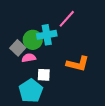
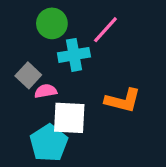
green circle: (33, 40) -> (52, 23), moved
white square: (44, 75) -> (69, 118), size x1.6

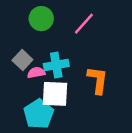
cyan cross: (74, 55) -> (56, 65), moved
orange L-shape: (123, 101) -> (98, 80), turned -96

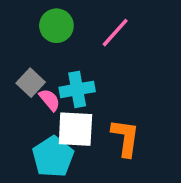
pink semicircle: (36, 73) -> (50, 100), turned 60
orange L-shape: (98, 80) -> (125, 138), moved

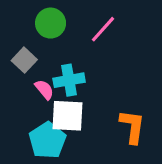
gray square: (31, 83) -> (24, 60), moved
orange L-shape: (125, 138) -> (132, 126), moved

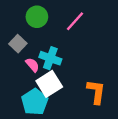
cyan cross: (69, 80) -> (50, 58), turned 30
white square: (67, 116) -> (49, 84), turned -35

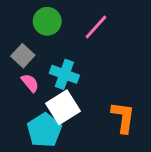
pink semicircle: (32, 65) -> (30, 83), moved

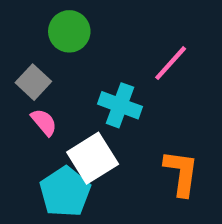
pink line: (96, 27) -> (171, 63), moved
cyan cross: (64, 74) -> (120, 105), moved

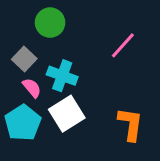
cyan cross: (120, 105) -> (62, 76), moved
cyan pentagon: (65, 192) -> (23, 123), moved

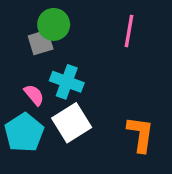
pink line: (123, 45) -> (129, 31), moved, turned -32
gray square: (24, 59) -> (41, 42), moved, turned 30

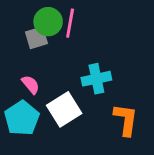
pink line: (129, 31) -> (70, 23), moved
cyan cross: (67, 82) -> (96, 79), moved, turned -32

